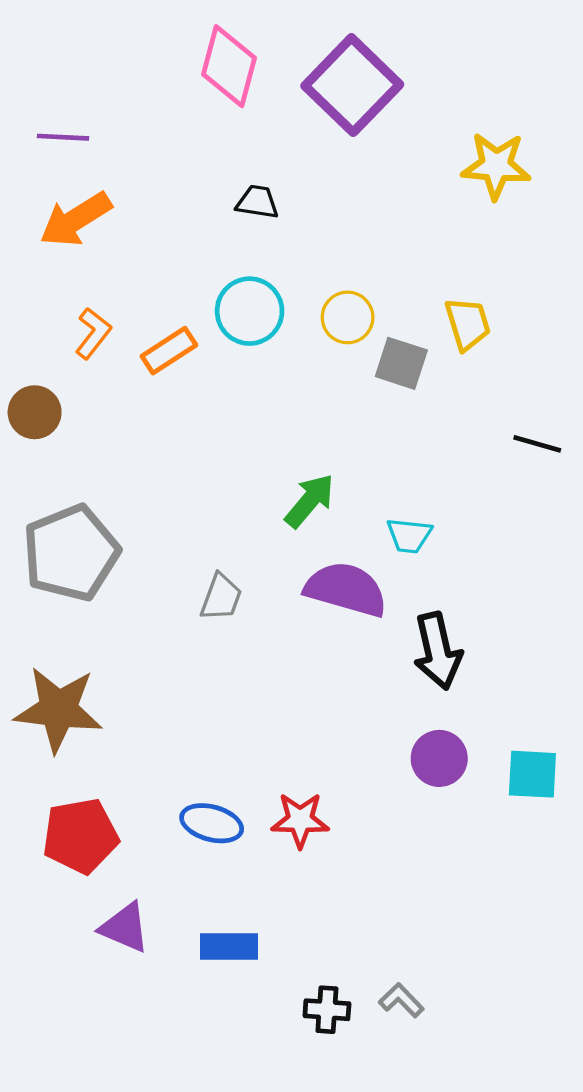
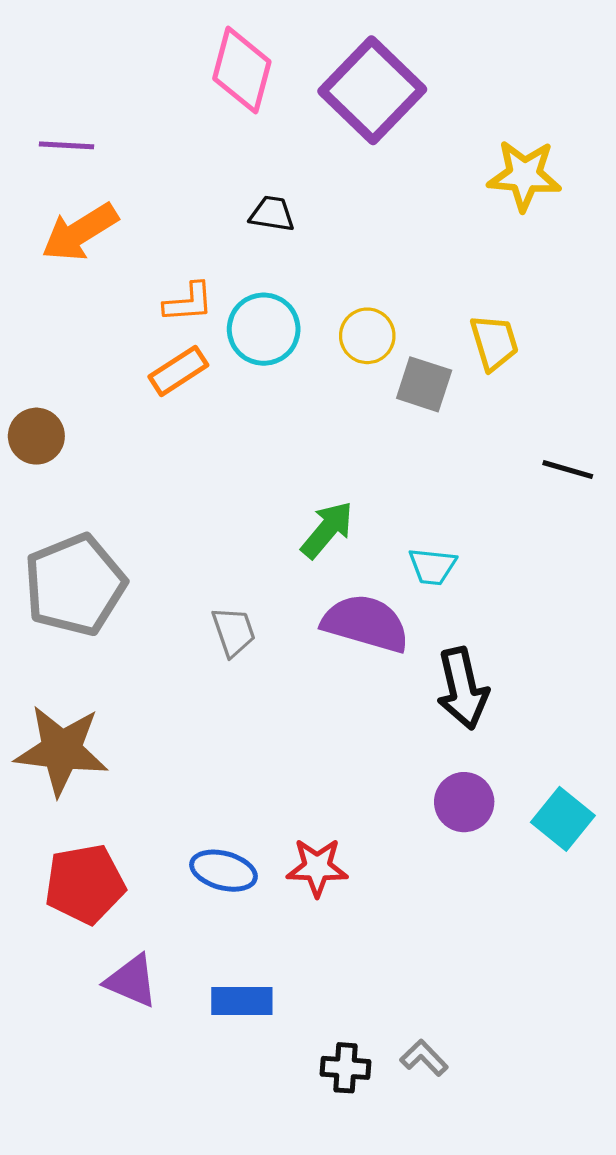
orange L-shape: (93, 333) -> (188, 302), moved, turned 48
gray trapezoid: (221, 597) -> (234, 632), turned -39
cyan square: (532, 774) -> (563, 819), turned 36

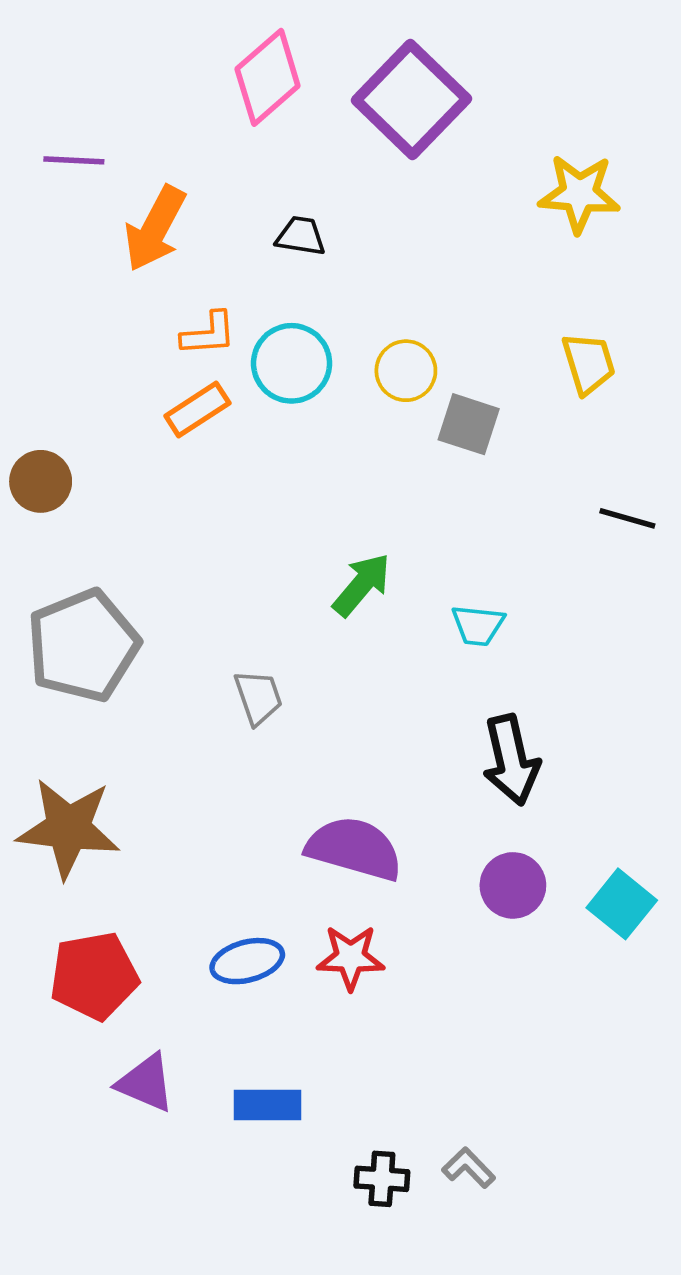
pink diamond: (242, 70) -> (268, 77), turned 34
orange arrow: (80, 232) -> (155, 229), moved, turned -30
yellow trapezoid: (494, 343) -> (589, 363), moved
purple semicircle: (366, 623) -> (354, 849), moved
blue ellipse: (224, 871) -> (247, 961), turned -30

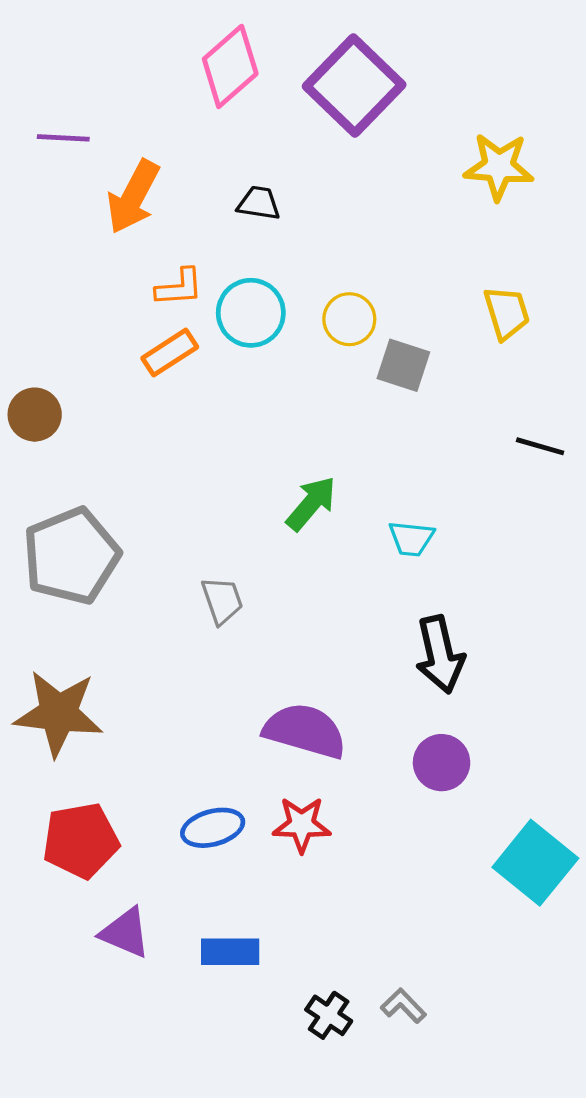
cyan square: (622, 904) -> (535, 863), moved, size x1.4
black cross: (382, 1179) -> (329, 1015), turned 30

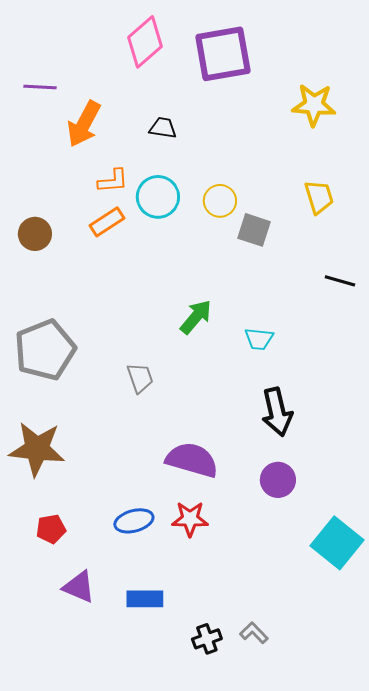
purple square: (354, 86) -> (223, 54), turned 36
brown circle: (35, 415) -> (35, 234), moved
red pentagon: (81, 840) -> (51, 529), size x0.6
black cross: (329, 1015) -> (207, 639), turned 36

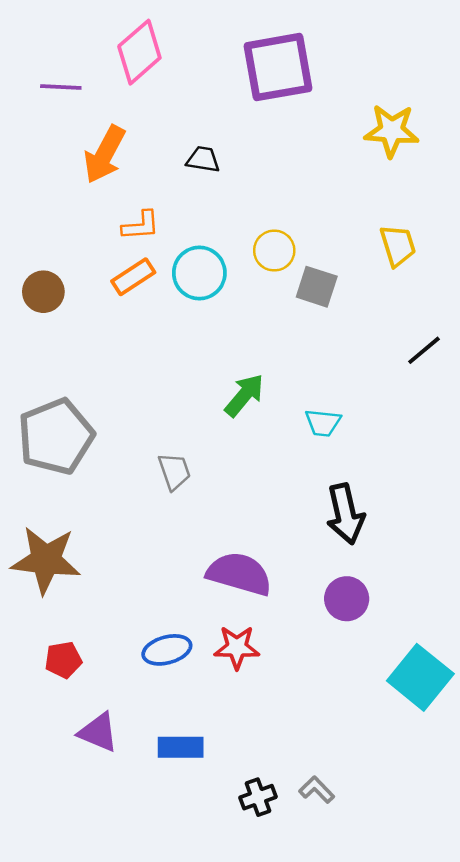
pink diamond: (145, 42) -> (139, 52), moved
purple line: (40, 87) -> (61, 87), moved
cyan circle: (158, 197) -> (199, 273), moved
black line: (340, 281) -> (424, 350), turned -56

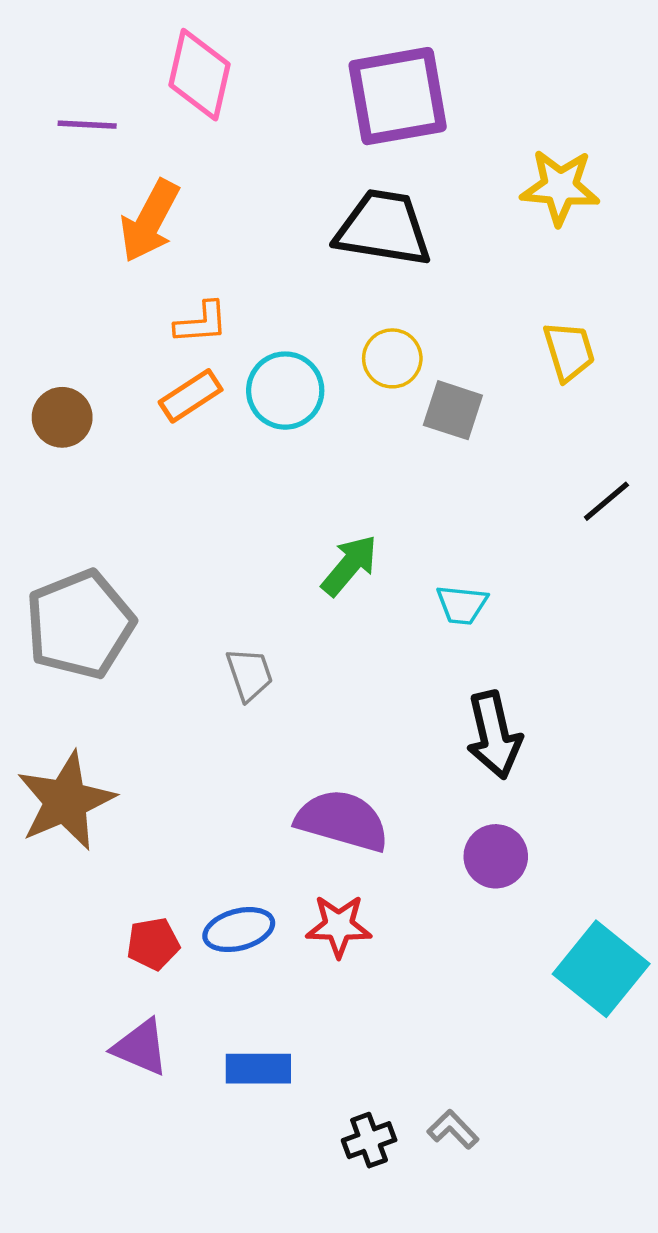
pink diamond: (139, 52) -> (200, 75), turned -36
black trapezoid: (203, 159) -> (383, 228), moved, size x2.0
brown star: (46, 560) -> (66, 801), turned -30
red pentagon: (63, 660) -> (153, 944), moved

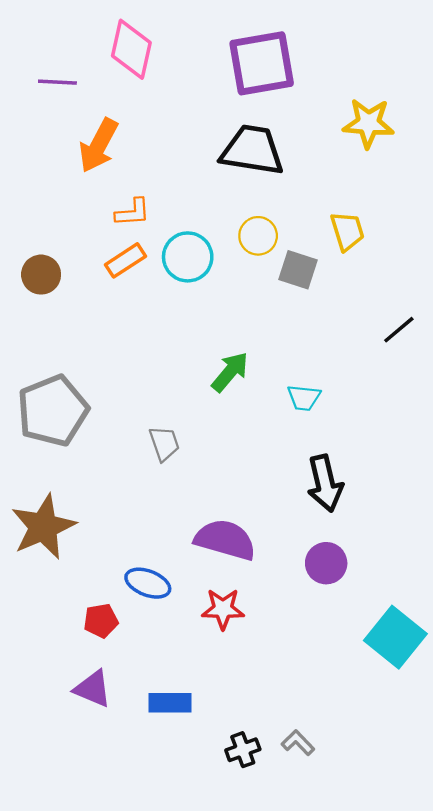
yellow trapezoid: (569, 351) -> (347, 231), moved
blue ellipse: (239, 930) -> (148, 583), moved, turned 36

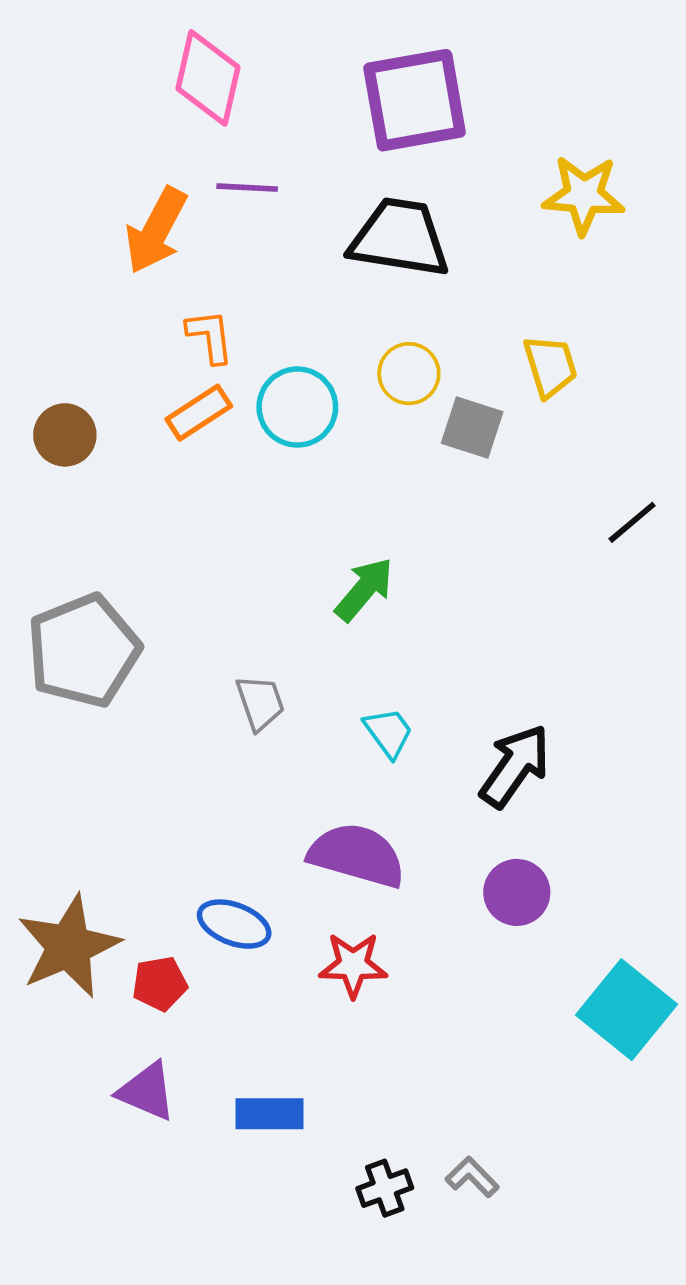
purple line: (57, 82) -> (247, 188), moved
orange L-shape: (133, 212) -> (210, 336), turned -93
cyan trapezoid: (304, 398) -> (388, 732), moved, turned -132
black arrow: (325, 483) -> (515, 766), turned -132
brown star: (43, 527) -> (69, 946), moved

